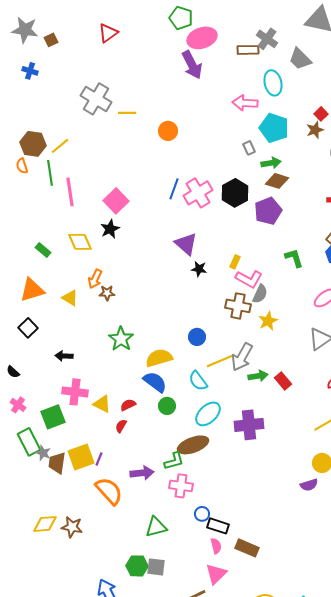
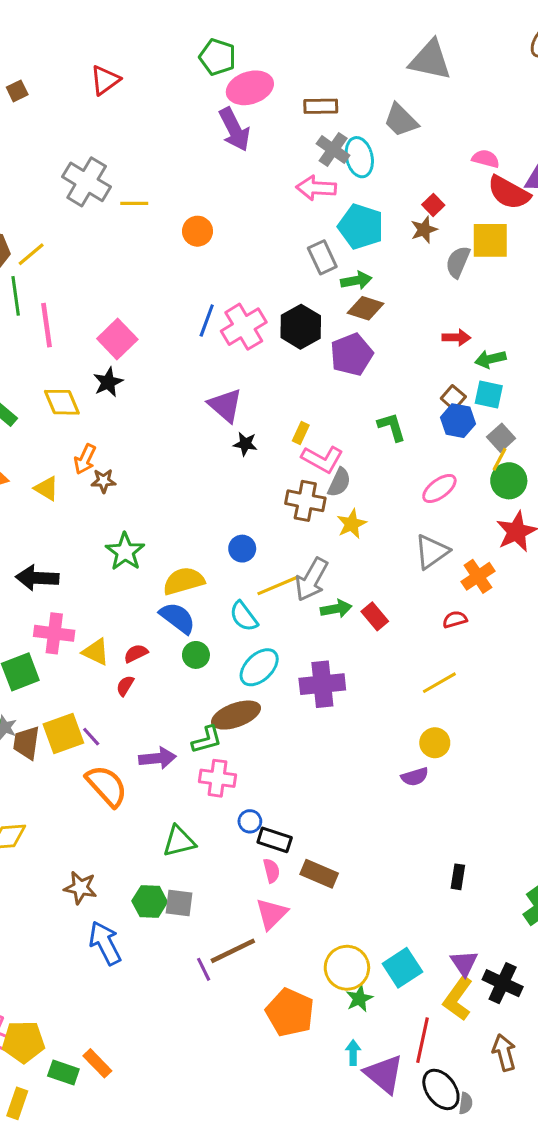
gray cross: (267, 39) -> (333, 149), moved
gray rectangle: (249, 148) -> (322, 257), size x1.5
black arrow: (64, 356) -> (37, 578), size x1.5
purple line: (99, 459) -> (91, 737), turned -64
brown star: (72, 527) -> (80, 888), moved

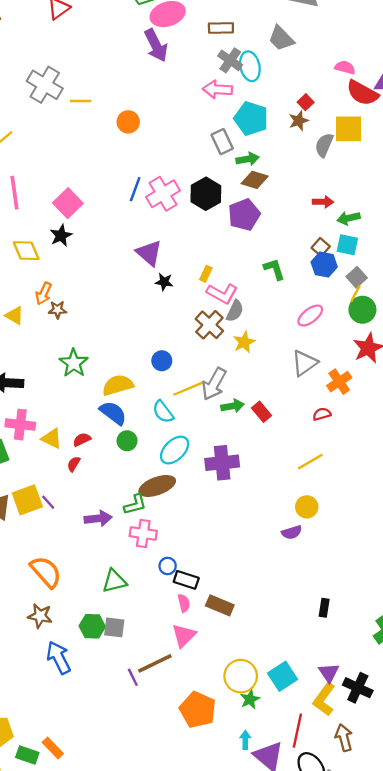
brown cross: (305, 501) -> (209, 325), turned 32
orange semicircle: (107, 786) -> (46, 572), moved
brown arrow: (504, 1053) -> (344, 738), moved

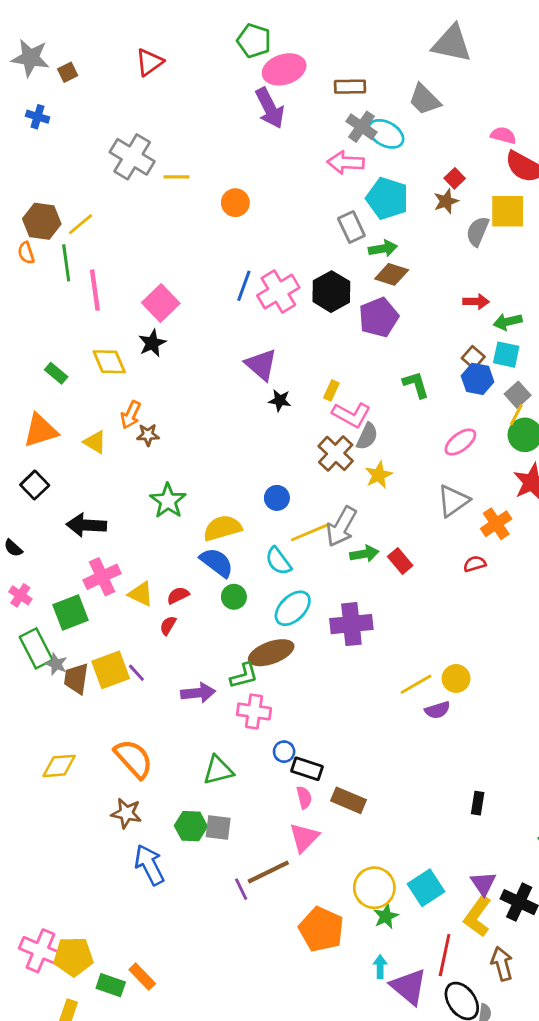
cyan ellipse: (250, 66) -> (386, 134), turned -48
pink cross: (20, 425) -> (102, 577), turned -32
yellow line: (310, 462) -> (416, 684), moved

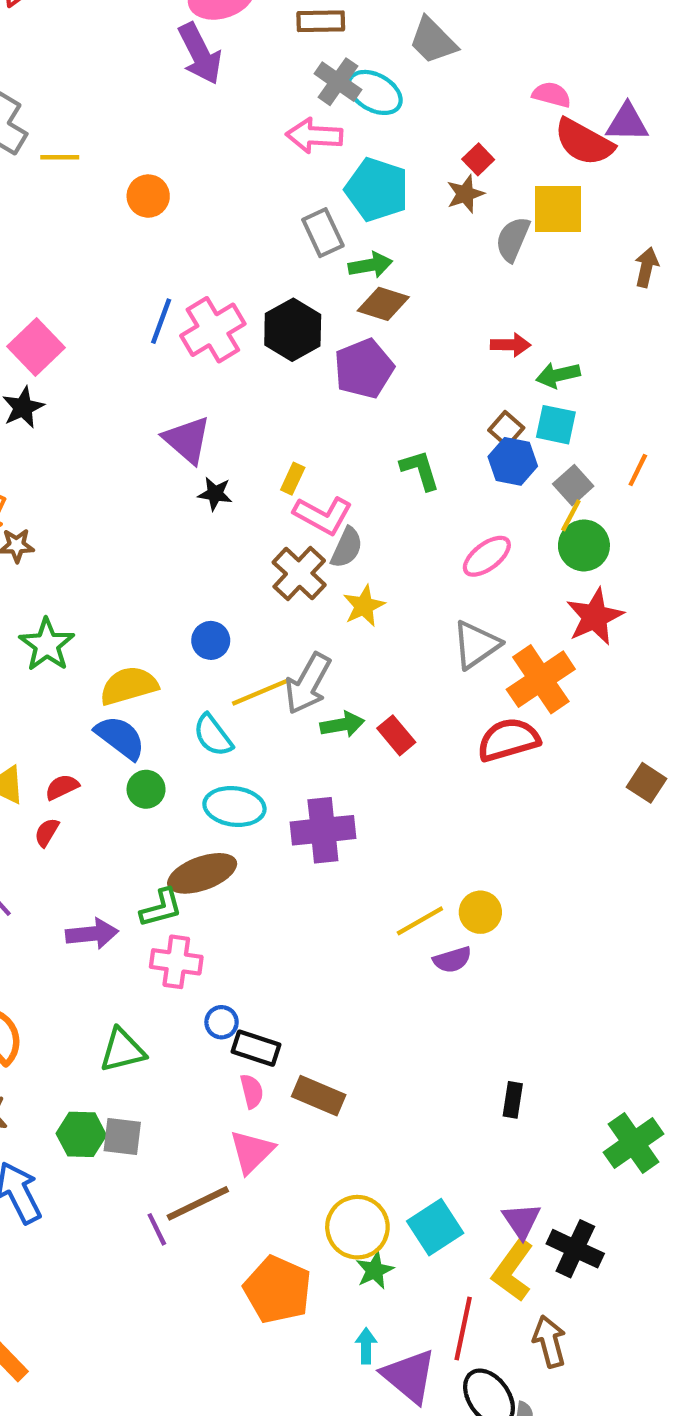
orange cross: (496, 524) -> (541, 679), size x1.4
red semicircle: (475, 564) -> (508, 740), size x1.8
cyan ellipse: (293, 608) -> (234, 806), turned 51

